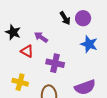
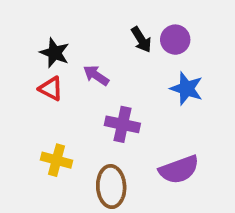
black star: (13, 32) -> (55, 53), moved
red triangle: (27, 51) -> (51, 89), moved

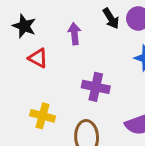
black star: (55, 53) -> (24, 26), moved
purple arrow: (96, 75) -> (74, 34), moved, turned 50

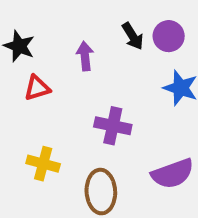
red triangle: (38, 58) -> (37, 88), turned -45

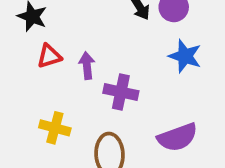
purple arrow: (85, 56) -> (87, 66), moved

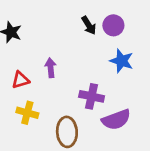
red triangle: (49, 56) -> (21, 80), moved
purple cross: (121, 92) -> (92, 96), moved

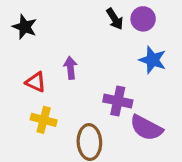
red triangle: (21, 80) -> (36, 82), turned 42
purple semicircle: (116, 120) -> (146, 128), turned 48

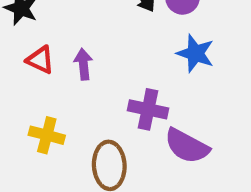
red triangle: (36, 82) -> (40, 60), moved

